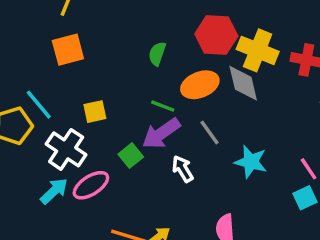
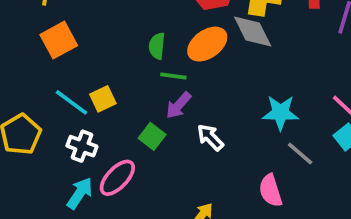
green semicircle: (157, 54) -> (157, 46), moved
cyan line: (39, 105) -> (71, 102), moved
purple arrow: (161, 133) -> (179, 105), size x0.7
gray line: (210, 133) -> (300, 154), moved
white cross: (66, 149) -> (82, 146), size x0.7

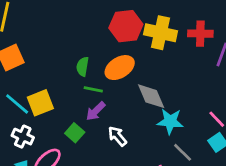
gray diamond: (253, 31) -> (151, 96), moved
yellow square: (103, 99) -> (40, 103), size x1.4

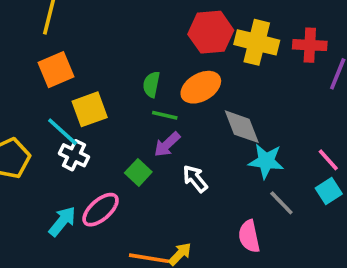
yellow square: (40, 103) -> (90, 109), moved
white cross: (23, 137) -> (74, 155), moved

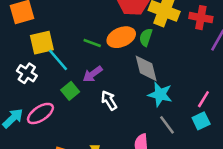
green semicircle: (151, 84) -> (146, 37), moved
green line: (165, 115) -> (92, 43), moved
cyan line: (63, 132) -> (58, 60), moved
pink line: (328, 160) -> (203, 99), turned 66

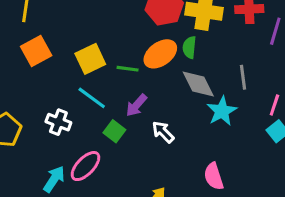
yellow square: (42, 43) -> (90, 59), moved
cyan star: (160, 94) -> (222, 111), turned -30
gray line: (167, 125) -> (243, 77), moved, turned 42

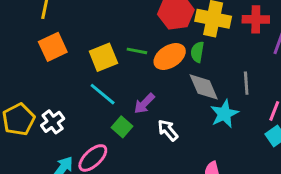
green line: (128, 69) -> (137, 51), moved
white cross: (58, 122) -> (53, 122), moved, turned 30

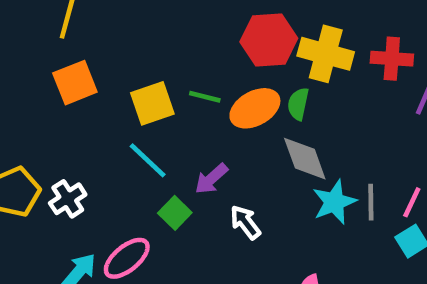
gray line: (246, 83) -> (371, 202), moved

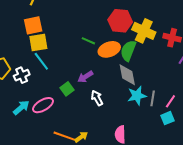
yellow square: (152, 103) -> (38, 42), moved
green semicircle: (298, 104) -> (128, 51), size x1.5
cyan line: (148, 160) -> (41, 61), moved

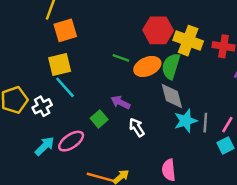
orange square: (33, 25) -> (65, 30), moved
purple arrow: (85, 77) -> (120, 102), turned 63

